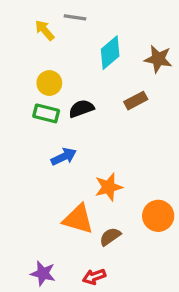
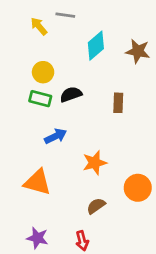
brown rectangle: (136, 101) -> (118, 103), moved, turned -60
orange triangle: (78, 219) -> (37, 182), moved
red arrow: (94, 277) -> (82, 241), turned -84

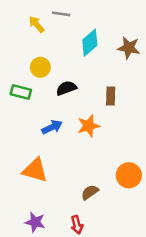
green rectangle: (40, 99) -> (21, 92), moved
orange star: (95, 163) -> (88, 126), moved

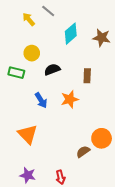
gray line: (61, 14) -> (48, 11), turned 32
blue arrow: (52, 127) -> (41, 100), turned 84
orange triangle: (35, 170) -> (28, 134), turned 30
brown semicircle: (90, 192) -> (83, 152), moved

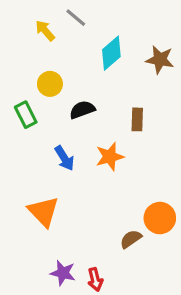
green rectangle: (16, 73) -> (26, 115), turned 49
purple star: (28, 175) -> (63, 273), moved

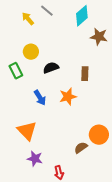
cyan diamond: (111, 53) -> (82, 16), moved
purple star: (63, 273) -> (35, 159), moved

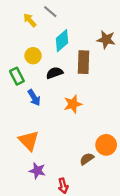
cyan diamond: (82, 16) -> (62, 41), moved
brown rectangle: (85, 74) -> (84, 62), moved, size x1.5
blue arrow: (40, 98) -> (34, 98), moved

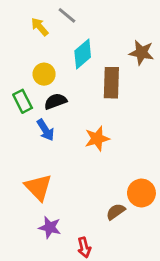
black semicircle: (55, 73) -> (56, 101), moved

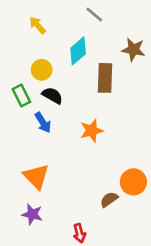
gray line: (67, 15) -> (94, 15), moved
black semicircle: (56, 101) -> (52, 96), turned 50
purple star: (50, 227) -> (32, 214), moved

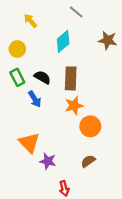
yellow circle: (42, 70) -> (17, 49), moved
brown rectangle: (105, 78) -> (71, 78), moved
orange circle: (133, 182) -> (90, 126), moved
purple star: (32, 214) -> (48, 161), moved

